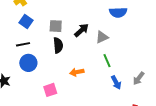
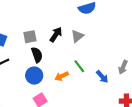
green line: (107, 61) -> (79, 66), moved
blue circle: (28, 63) -> (34, 76), moved

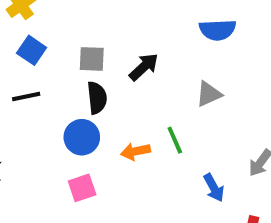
gray triangle: (77, 36) -> (209, 94), moved
blue arrow: (102, 77) -> (214, 188), moved

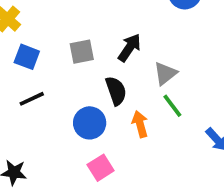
gray triangle: (209, 94) -> (165, 73), moved
black semicircle: (97, 98) -> (116, 91), moved
orange arrow: (135, 151) -> (140, 124), turned 100

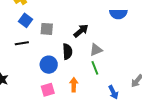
gray square: (82, 52) -> (47, 29), moved
orange arrow: (140, 124) -> (74, 85), moved

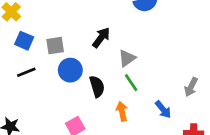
black semicircle: (67, 52) -> (97, 86), moved
blue circle: (49, 65) -> (70, 70), moved
orange arrow: (74, 85) -> (122, 111), moved

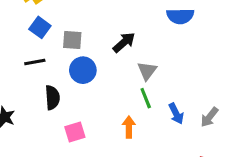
gray triangle: (127, 58) -> (147, 71), turned -30
black semicircle: (97, 86) -> (52, 98), moved
blue arrow: (163, 109) -> (176, 114), moved

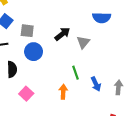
gray triangle: (147, 71) -> (83, 42), moved
gray arrow: (209, 117) -> (118, 87), turned 144
pink square: (75, 132) -> (26, 94), turned -32

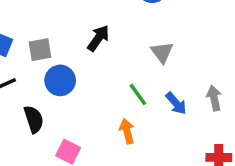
gray triangle: (83, 42) -> (162, 52), moved

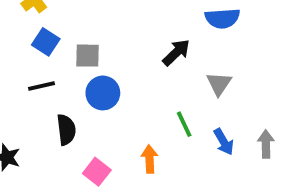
black arrow: (98, 38) -> (176, 53), moved
orange arrow: (127, 131) -> (149, 159), moved

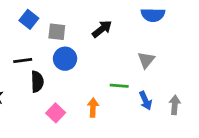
black arrow: (176, 53) -> (102, 29), moved
black line: (42, 86) -> (23, 60), moved
green line: (184, 124) -> (119, 86), turned -66

